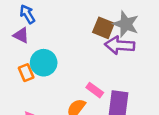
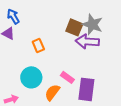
cyan circle: (44, 63) -> (31, 77), moved
orange rectangle: (26, 73) -> (38, 45), moved

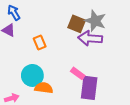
pink rectangle: (67, 77) -> (78, 73), moved
orange semicircle: (52, 92) -> (44, 88), moved, turned 60

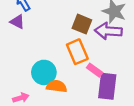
brown square: (77, 24) -> (82, 24), moved
orange rectangle: (40, 42) -> (77, 52), moved, size x1.5

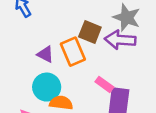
purple triangle: (17, 22) -> (45, 54), moved
orange rectangle: (77, 52) -> (73, 52), moved

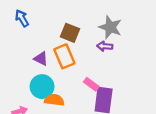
brown square: (90, 32) -> (70, 33), moved
purple arrow: (120, 40) -> (105, 46), size x0.6

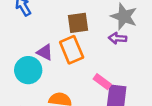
brown square: (70, 33) -> (78, 23), turned -30
cyan circle: (42, 87) -> (28, 70), moved

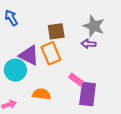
purple triangle: (45, 52) -> (29, 55), size x1.5

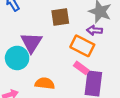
orange rectangle: (51, 53) -> (82, 46), moved, turned -40
purple triangle: (29, 55) -> (31, 42), turned 35

